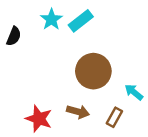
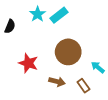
brown rectangle: (114, 117) -> (83, 86), turned -64
red star: (39, 119) -> (28, 63), moved

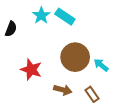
cyan rectangle: (59, 15) -> (65, 17), turned 72
cyan arrow: (98, 67) -> (101, 65), moved

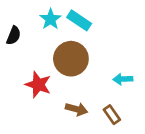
brown circle: (75, 57) -> (71, 59), moved
cyan arrow: (101, 65) -> (123, 79), turned -42

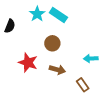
brown circle: (71, 59) -> (52, 43), size x0.6
brown arrow: (76, 109) -> (57, 70), moved

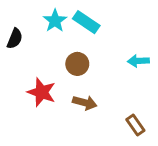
cyan arrow: (91, 58) -> (138, 61), moved
brown rectangle: (83, 85) -> (135, 125), moved

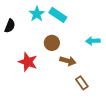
brown arrow: (85, 103) -> (68, 61), moved
brown rectangle: (135, 125) -> (82, 83), moved

